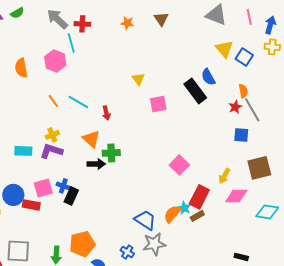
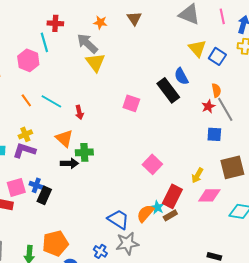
gray arrow: (57, 19) -> (87, 43), moved
yellow triangle: (138, 79) -> (95, 62), moved, size x1.5
pink square: (158, 104) -> (131, 103), turned 30

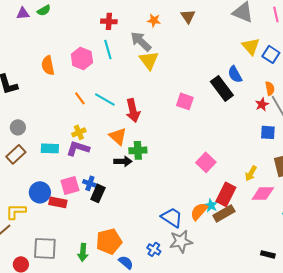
cyan line: (44, 42) -> (108, 49), moved
red arrow: (79, 112) -> (133, 110), size x1.6
brown rectangle: (170, 215) -> (224, 213), size x1.5

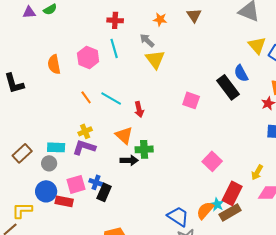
gray arrow: (141, 41) -> (147, 40), size x0.7
red arrow: (133, 110) -> (139, 109), size x0.7
gray circle: (18, 127) -> (49, 163), moved

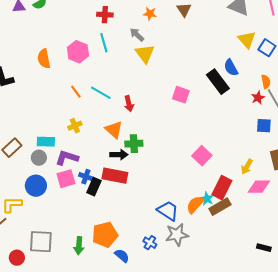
purple L-shape: (84, 147) -> (67, 158), moved
red rectangle: (64, 201) -> (115, 176), moved, size x1.4

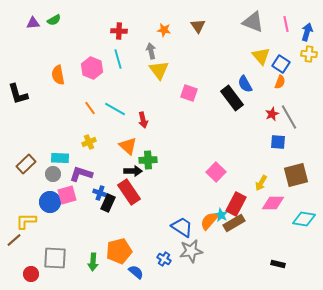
gray arrow: (137, 35) -> (151, 51), turned 35
orange semicircle: (266, 82) -> (280, 82), moved, turned 32
pink square: (181, 95) -> (189, 93), moved
red rectangle: (115, 176) -> (129, 192), turned 45
pink square: (66, 179) -> (67, 195), moved

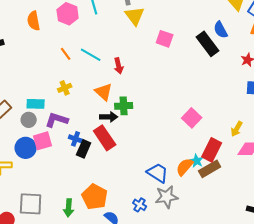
orange pentagon: (119, 251) -> (95, 197), turned -30

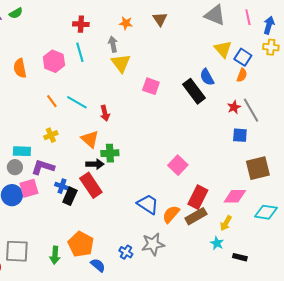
yellow arrow: (237, 129) -> (226, 223), moved
cyan star: (197, 161) -> (217, 243), moved
blue trapezoid: (158, 173) -> (148, 204), moved

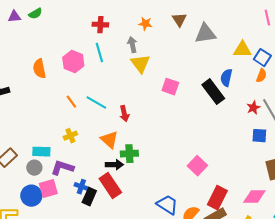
gray triangle: (215, 15) -> (205, 34), moved, turned -30
yellow triangle: (223, 49) -> (242, 50), turned -48
blue semicircle: (207, 77) -> (226, 78), turned 42

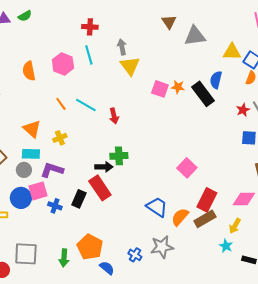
orange star: (145, 24) -> (178, 87), moved
orange triangle: (109, 140) -> (32, 129), moved
blue cross: (81, 187) -> (55, 206), moved

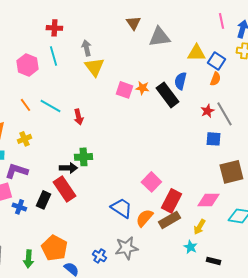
pink square: (187, 168) -> (151, 182), moved

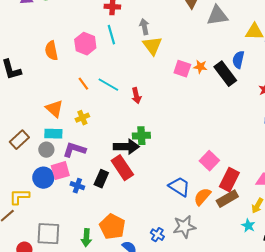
black arrow: (68, 168) -> (126, 147), size x1.4

